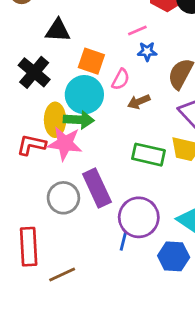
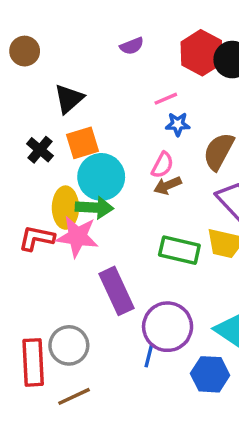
black triangle: (58, 31) -> (69, 99), turned -44
orange square: (91, 61) -> (82, 143), moved, turned -36
black cross: (34, 72) -> (40, 150), size x0.7
pink semicircle: (121, 79) -> (162, 165), moved
gray circle: (63, 198) -> (69, 345), moved

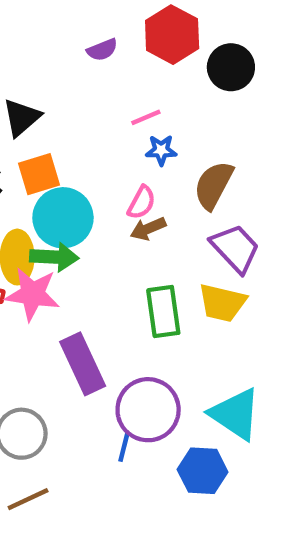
red hexagon: (202, 53) -> (172, 35), moved
green rectangle: (179, 250) -> (163, 312), turned 69

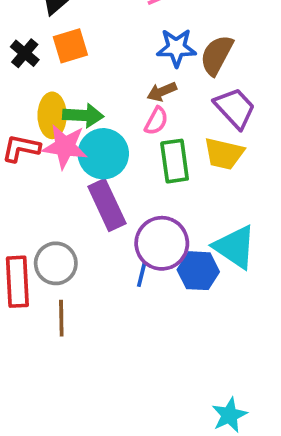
blue star: (161, 150) -> (176, 48), moved, size x1.5
pink semicircle: (142, 202) -> (156, 121), moved
cyan circle: (63, 218) -> (103, 154), moved
blue hexagon: (203, 471) -> (198, 271), moved
brown line: (28, 499) -> (61, 318), turned -66

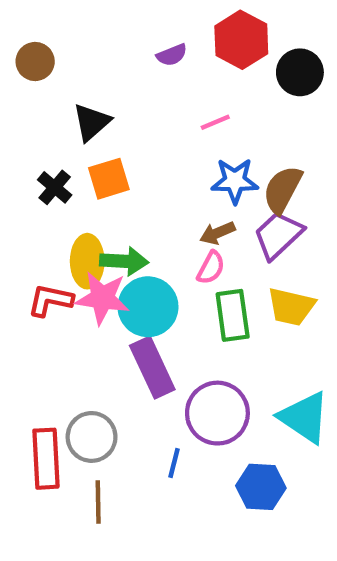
purple trapezoid: (235, 108) -> (278, 235), moved, turned -90
blue hexagon: (198, 271) -> (261, 487), moved
blue line: (142, 274) -> (174, 463), moved

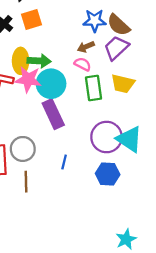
brown semicircle: (283, 190) -> (118, 25), turned -75
pink semicircle: (211, 268) -> (83, 64), turned -91
purple circle: (217, 413) -> (107, 137), moved

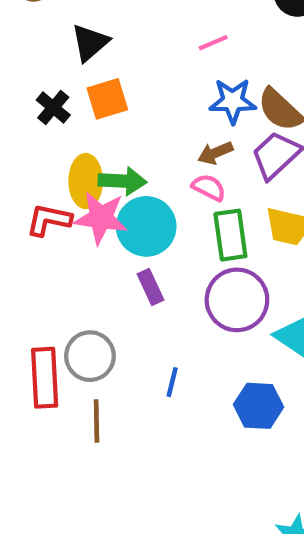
purple rectangle: (53, 114) -> (151, 287), size x0.6
purple circle: (107, 137) -> (237, 300), moved

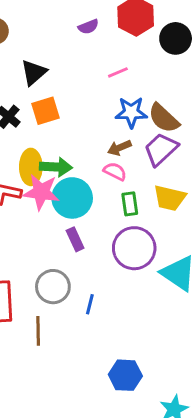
green rectangle: (230, 235) -> (130, 204), size x0.7
gray circle: (90, 356) -> (53, 287), moved
blue hexagon: (259, 406) -> (125, 375), moved

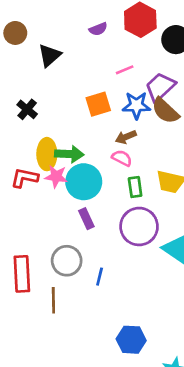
black triangle: (34, 72) -> (50, 55), moved
orange square: (46, 111) -> (98, 104), moved
purple trapezoid: (161, 149) -> (160, 87), moved
pink star: (41, 192) -> (56, 176), size x0.7

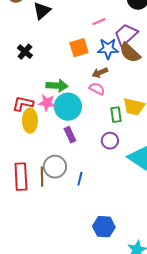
yellow ellipse: (47, 154) -> (30, 121), moved
green rectangle: (135, 187) -> (116, 115), moved
purple circle: (139, 226) -> (110, 141), size x0.6
brown line: (53, 300) -> (42, 177), moved

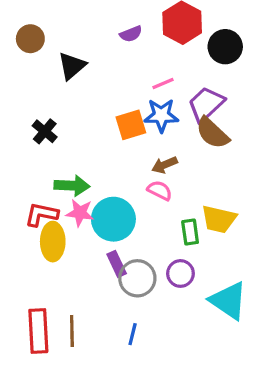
blue star: (108, 49) -> (161, 115), moved
green arrow: (57, 86) -> (72, 186), moved
gray circle: (55, 167) -> (137, 278), moved

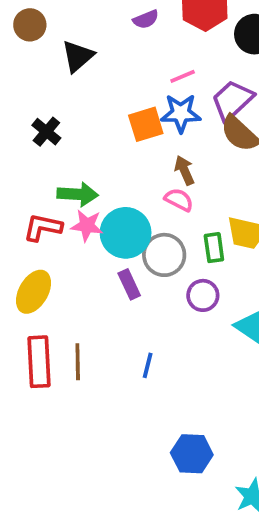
brown arrow: (165, 165) -> (184, 170), turned 90
yellow ellipse: (53, 242) -> (34, 292), moved, turned 30
gray circle: (137, 278) -> (164, 255), moved

